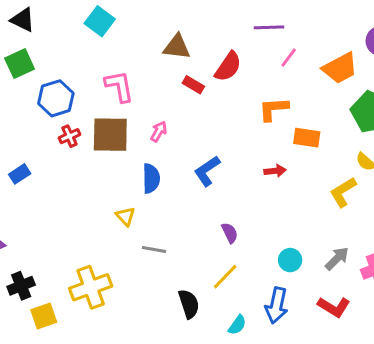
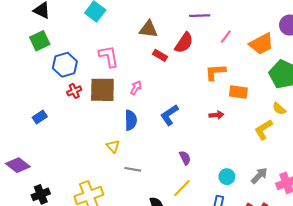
purple line: (269, 27) -> (200, 16), moved

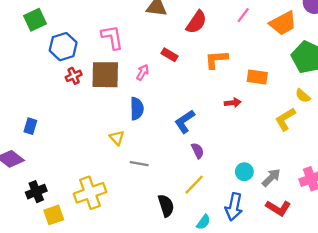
red rectangle: (160, 55) -> (170, 55), moved
orange L-shape: (215, 72) -> (216, 59), moved
blue L-shape: (169, 115) -> (185, 121), moved
blue rectangle: (40, 117) -> (30, 126), moved, turned -40
gray arrow: (259, 176) -> (271, 178), moved

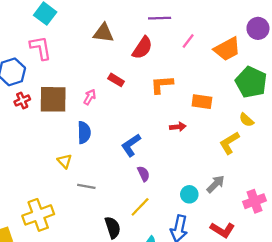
pink L-shape: (112, 37) -> (41, 48), moved
gray arrow: (271, 178) -> (216, 184), moved

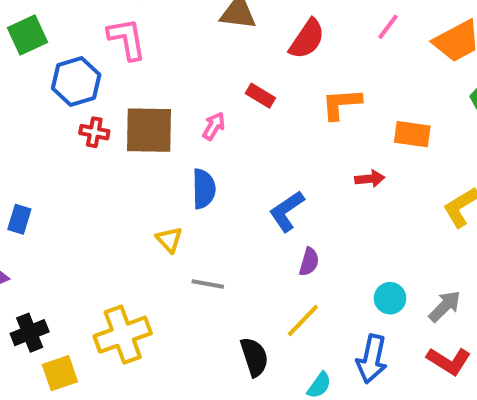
red cross: (22, 100) -> (94, 132), turned 35
purple semicircle: (144, 174) -> (309, 262), turned 42
gray arrow: (216, 184) -> (445, 306), moved

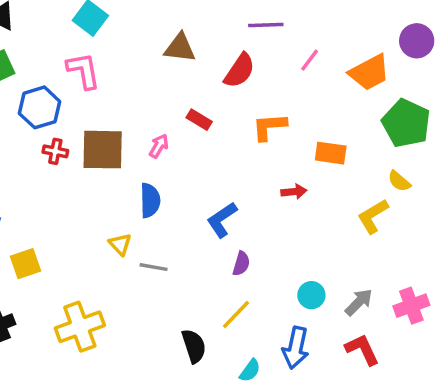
gray line: (208, 284) -> (154, 267), moved
red L-shape: (449, 361) -> (362, 350), turned -147
yellow square: (60, 373) -> (25, 264), moved

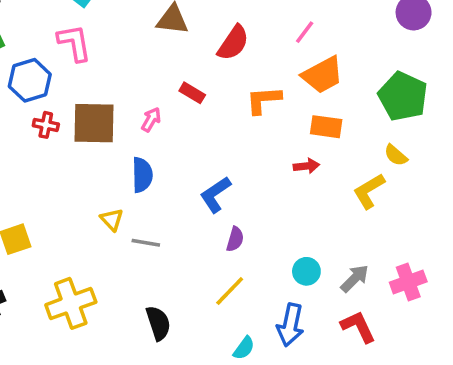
orange trapezoid: (369, 72) -> (323, 75), moved
red arrow: (294, 192) -> (306, 166), moved
black semicircle: (194, 346) -> (158, 323), moved

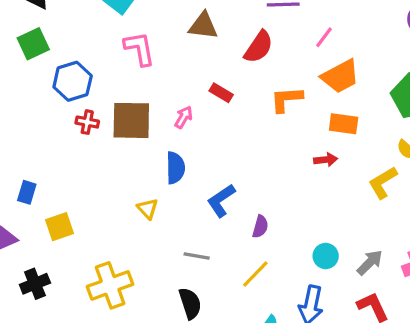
pink L-shape: (74, 43) -> (139, 49), moved
blue L-shape: (215, 195) -> (221, 200), moved
gray line: (146, 243) -> (197, 256), moved

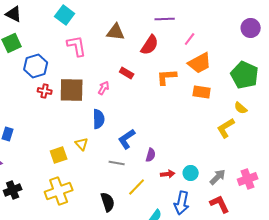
red arrow: (326, 160) -> (168, 174), moved
yellow square: (59, 227) -> (59, 155), moved
gray line: (197, 256) -> (117, 163), moved
yellow line: (255, 274) -> (137, 187), moved

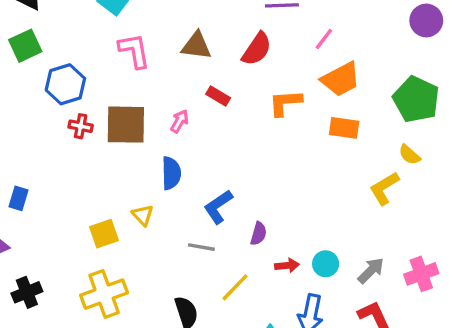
brown triangle: (116, 32) -> (196, 46), moved

